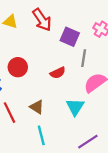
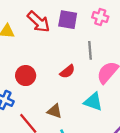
purple square: (70, 37) -> (68, 20), moved
cyan triangle: (75, 107) -> (93, 102), turned -30

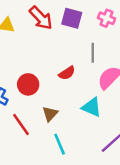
red circle: (26, 76) -> (28, 84), moved
brown triangle: (55, 111) -> (50, 114), turned 49

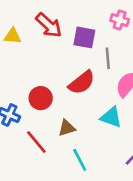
purple square: (72, 18) -> (84, 37), moved
red semicircle: (67, 73) -> (82, 82), size x1.5
brown triangle: (50, 114) -> (67, 128), turned 35

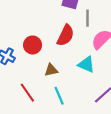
red semicircle: (82, 82) -> (66, 35), turned -30
red line: (36, 142) -> (27, 93), moved

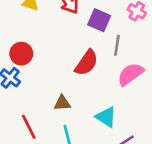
red circle: (33, 45) -> (21, 54), moved
cyan triangle: (86, 64) -> (106, 117), moved

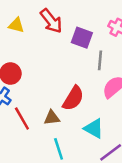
red semicircle: (87, 63) -> (73, 98), moved
red line: (29, 127) -> (22, 118), moved

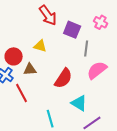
yellow triangle: (16, 25) -> (40, 46), moved
brown triangle: (52, 118) -> (30, 69), moved

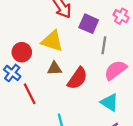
yellow triangle: (40, 46) -> (52, 41), size x1.5
brown triangle: (30, 69) -> (54, 68), moved
cyan triangle: (79, 103) -> (109, 102), moved

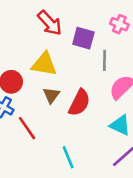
brown triangle: (54, 68) -> (51, 95), turned -42

